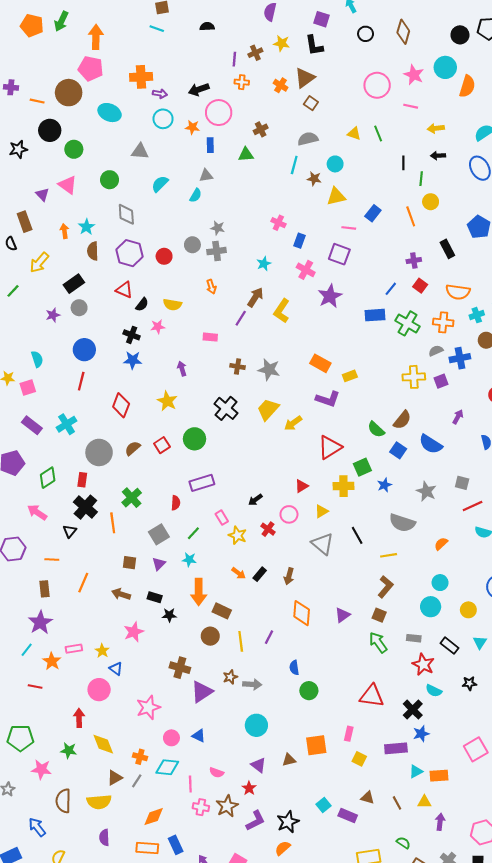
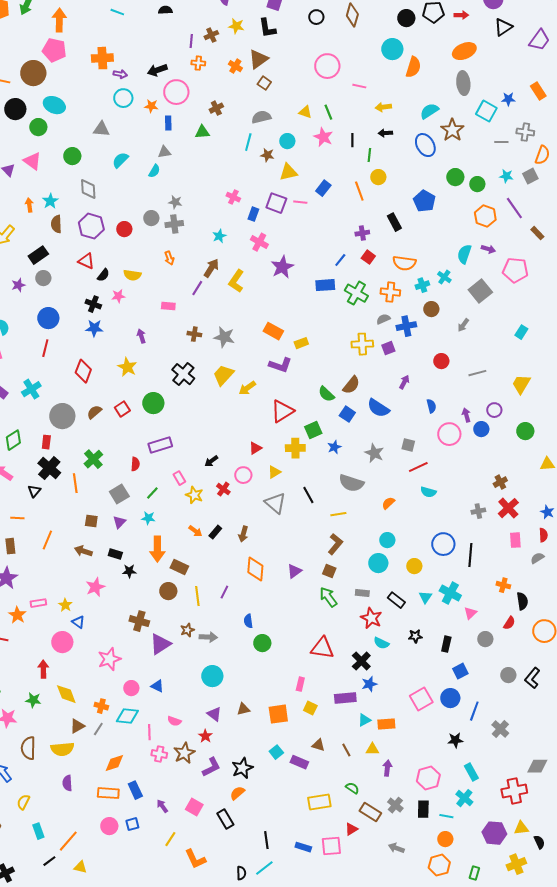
pink star: (414, 75) -> (323, 137), moved
cyan ellipse: (110, 113) -> (54, 105), moved
purple square: (339, 254) -> (276, 203), moved
orange square: (316, 745) -> (278, 714), moved

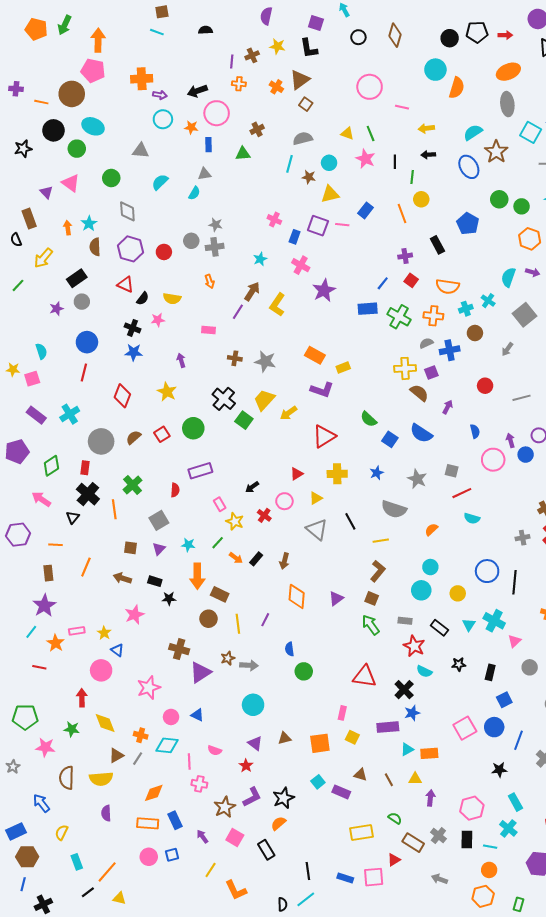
brown semicircle: (351, 385) -> (419, 393), moved, turned -90
green square: (313, 430) -> (244, 420), moved, turned -30
green line: (152, 493) -> (218, 543), moved
brown star: (184, 753) -> (225, 807), moved

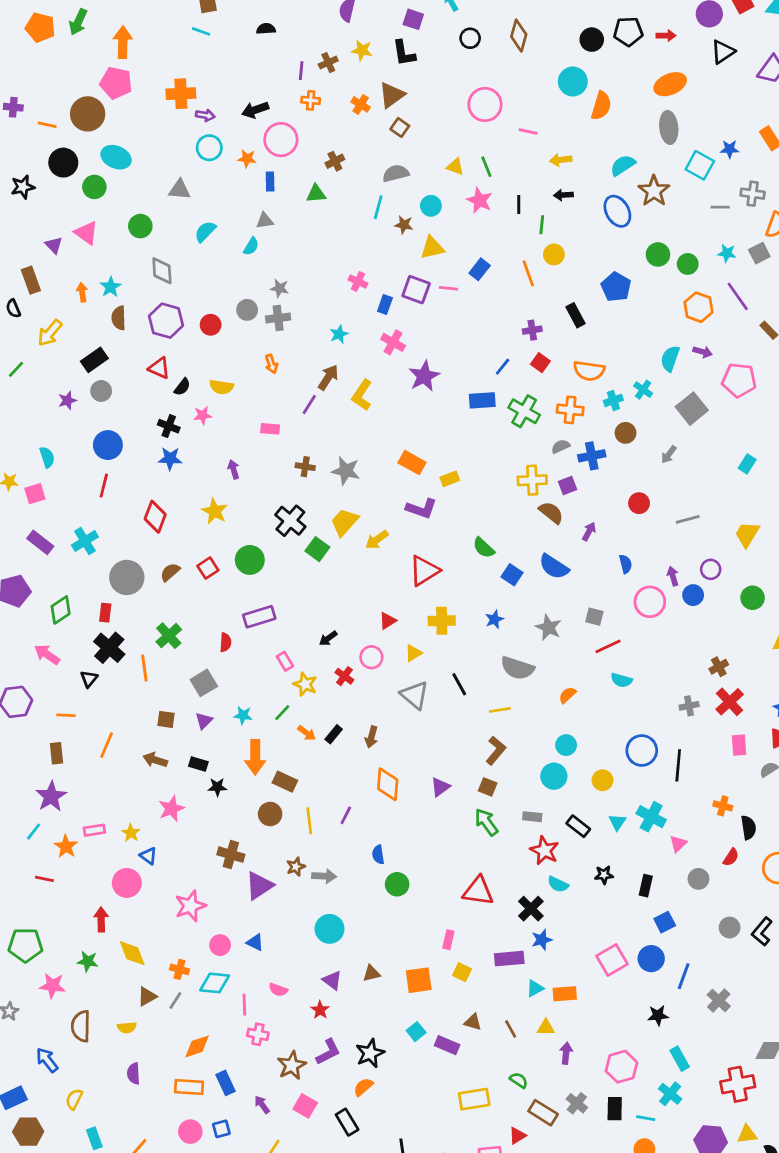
yellow semicircle: (101, 779) -> (127, 1028), size x0.6

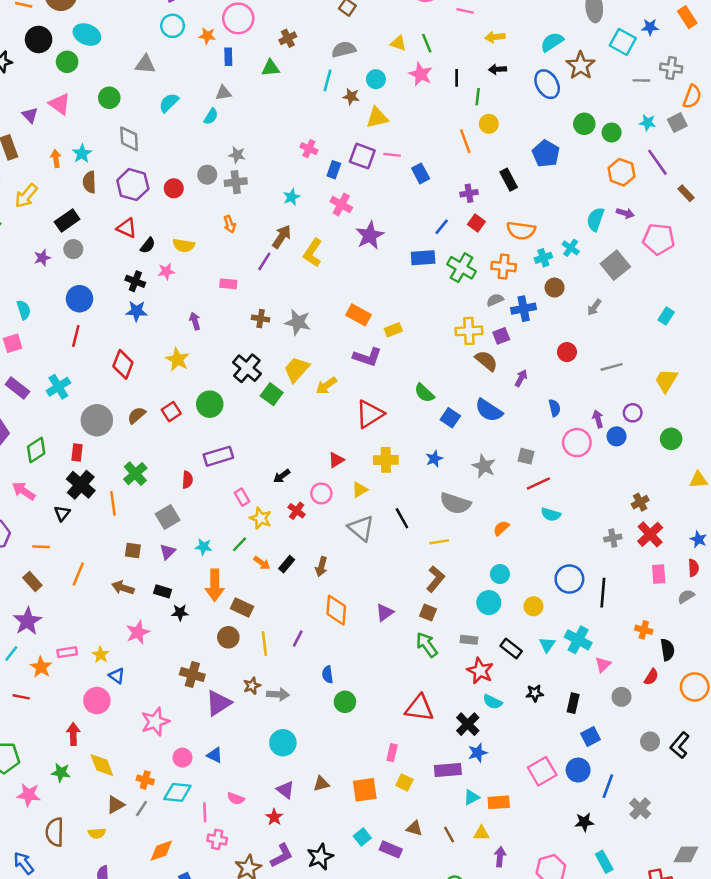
blue rectangle: (480, 269) -> (421, 173), moved, turned -66
brown rectangle: (57, 753) -> (32, 581), turned -36

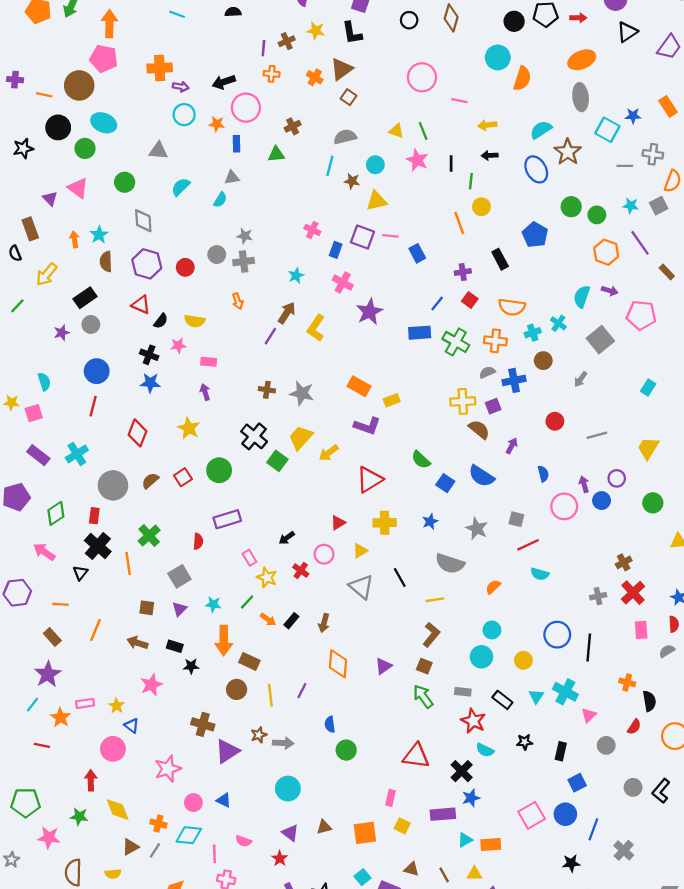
pink rectangle: (228, 284) -> (209, 362), moved

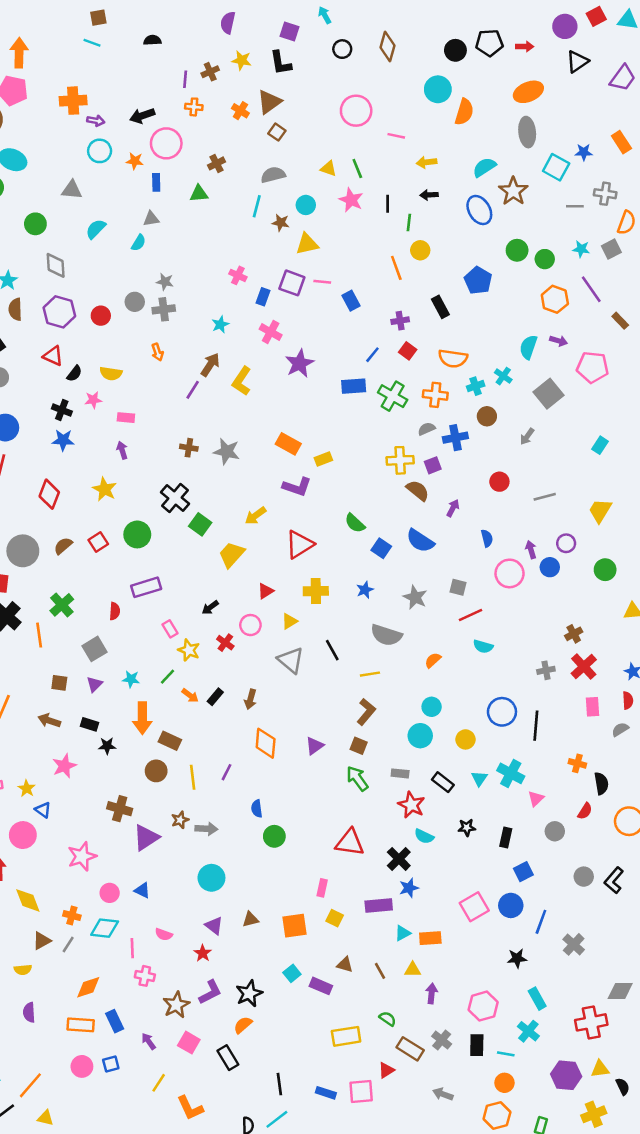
yellow trapezoid: (301, 438) -> (232, 555), moved

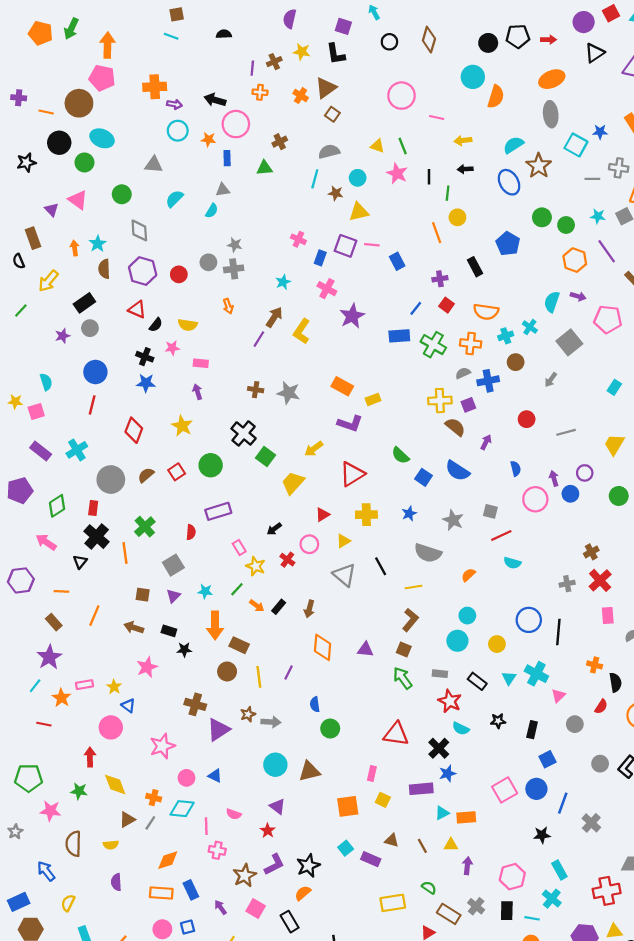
black arrow: (142, 116) -> (215, 100), turned 35
purple triangle: (315, 746) -> (365, 650), turned 42
brown triangle: (250, 919) -> (309, 771), moved, size x1.5

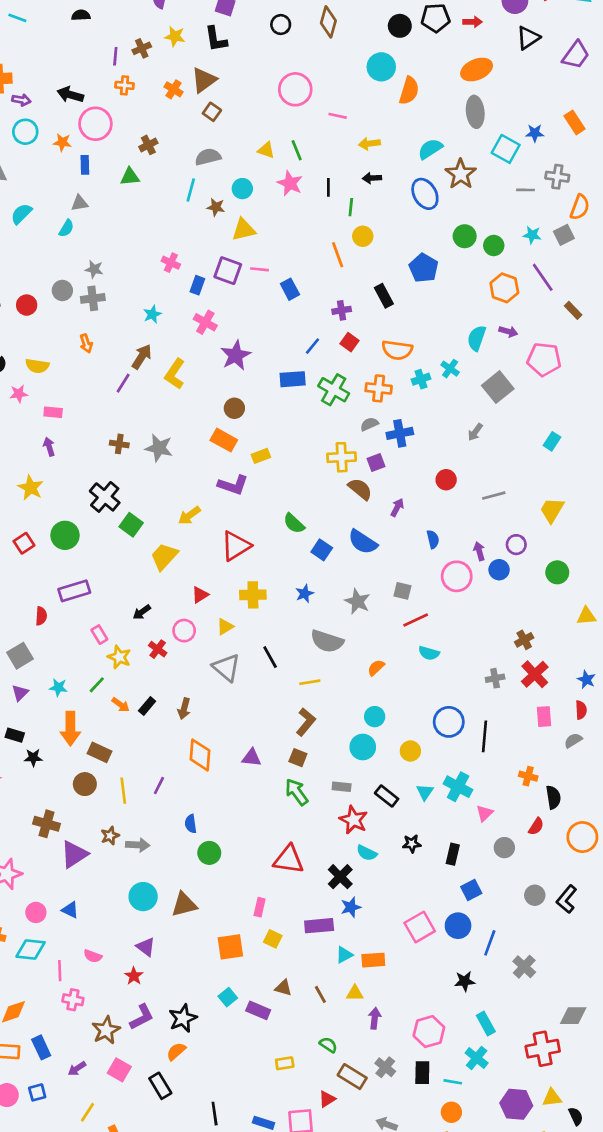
brown circle: (516, 362) -> (234, 408), moved
yellow rectangle: (393, 903) -> (285, 1063), size x0.6
purple arrow: (220, 907) -> (77, 1069), turned -88

